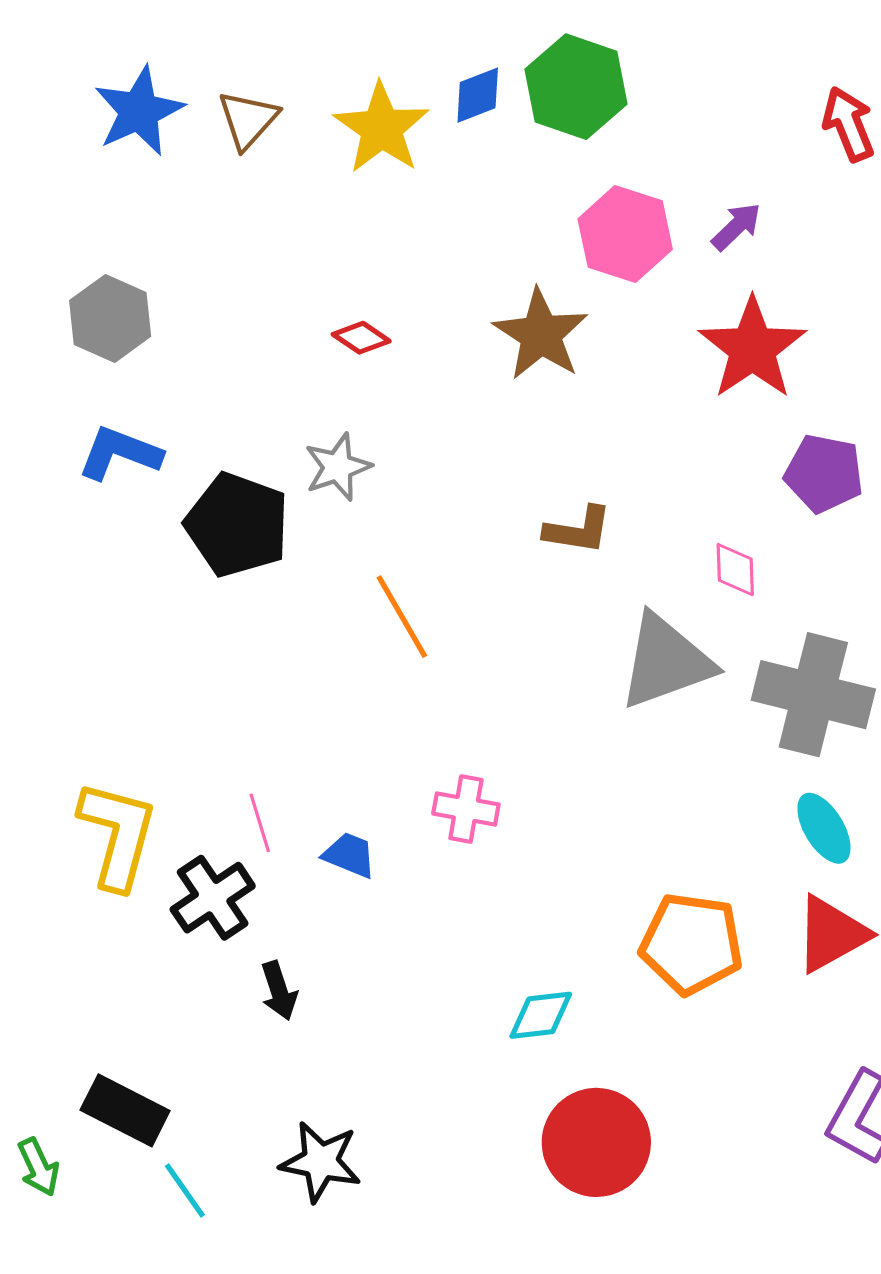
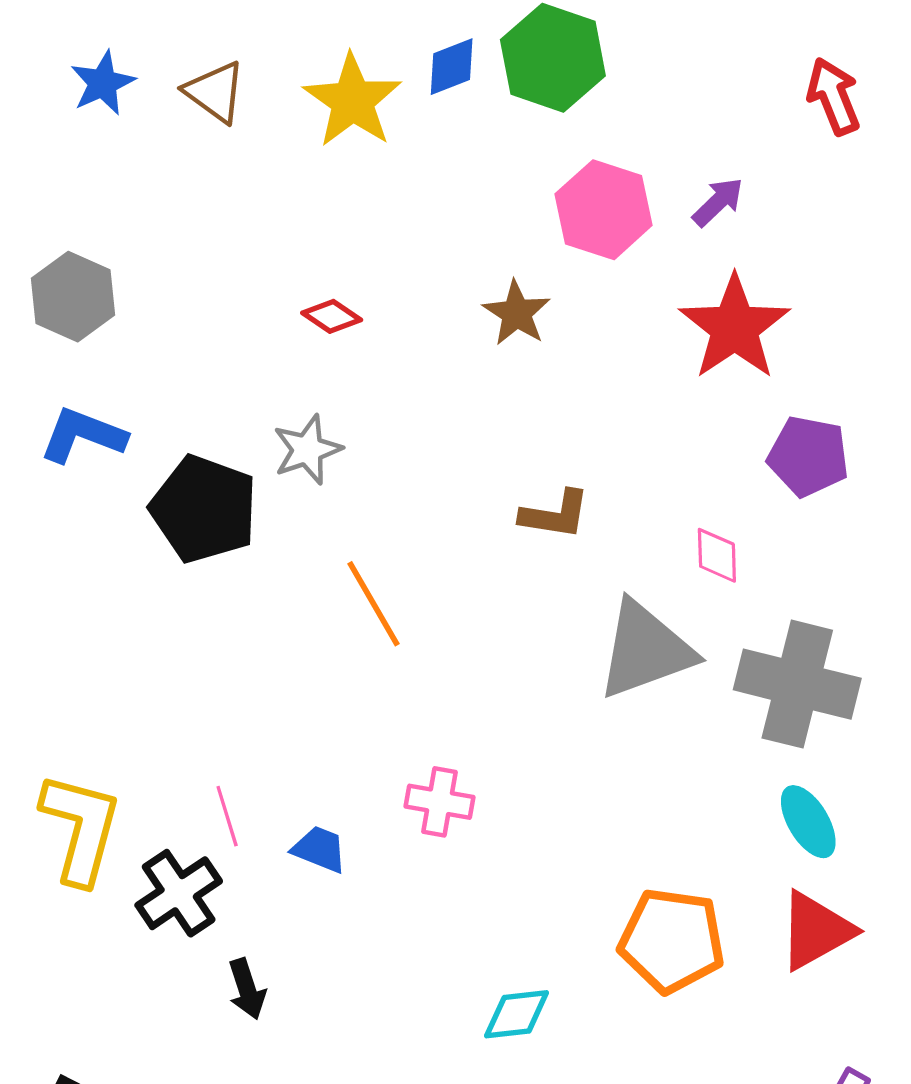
blue star: (139, 111) -> (103, 83), size x0.7
brown triangle: (248, 120) -> (215, 92), turned -36
brown star: (541, 335) -> (517, 313), size x0.7

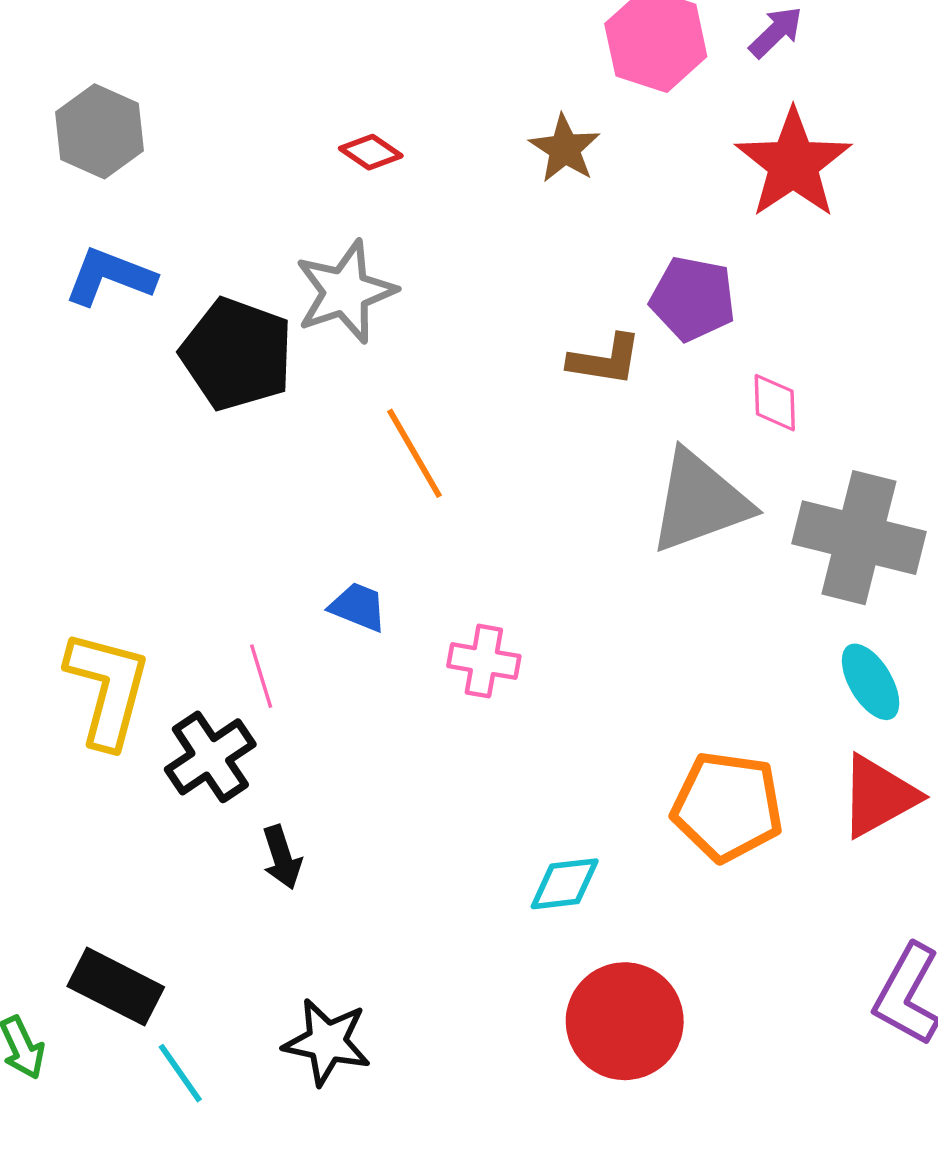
gray star: (307, 450) -> (345, 292), size x1.4
purple pentagon: (808, 456) -> (693, 299), moved
blue trapezoid: (320, 849) -> (358, 607), moved

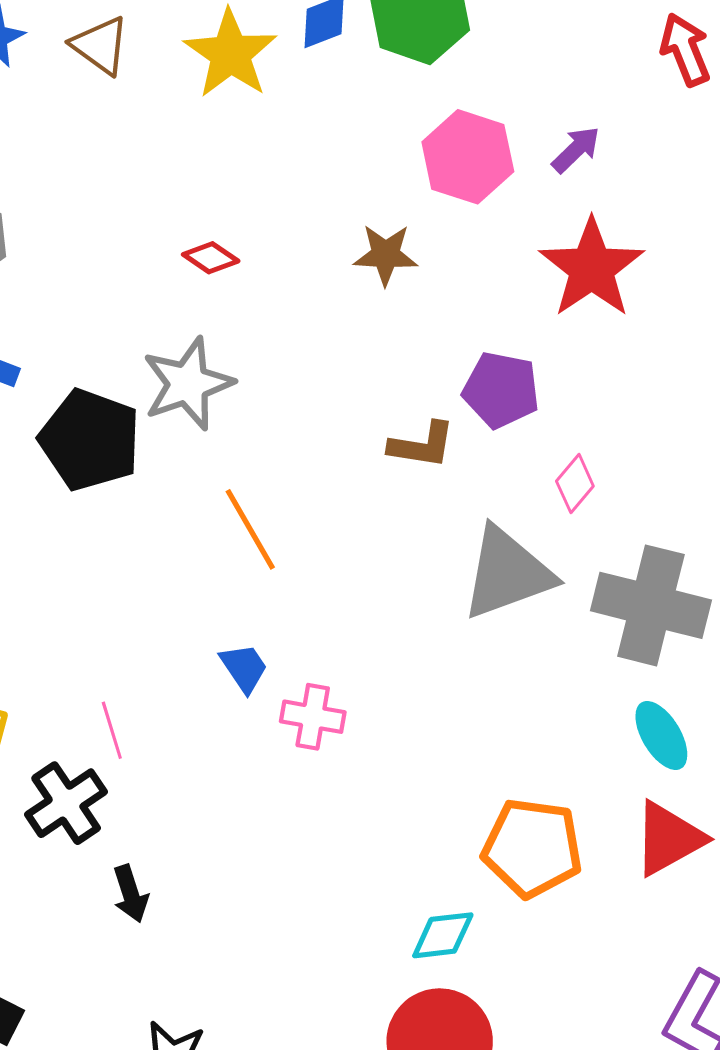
brown star: (565, 149) -> (386, 255), turned -30
pink diamond: (775, 403) -> (575, 484), turned 42
blue trapezoid: (358, 607) -> (244, 668), moved, turned 34
cyan diamond: (565, 884) -> (443, 935), moved

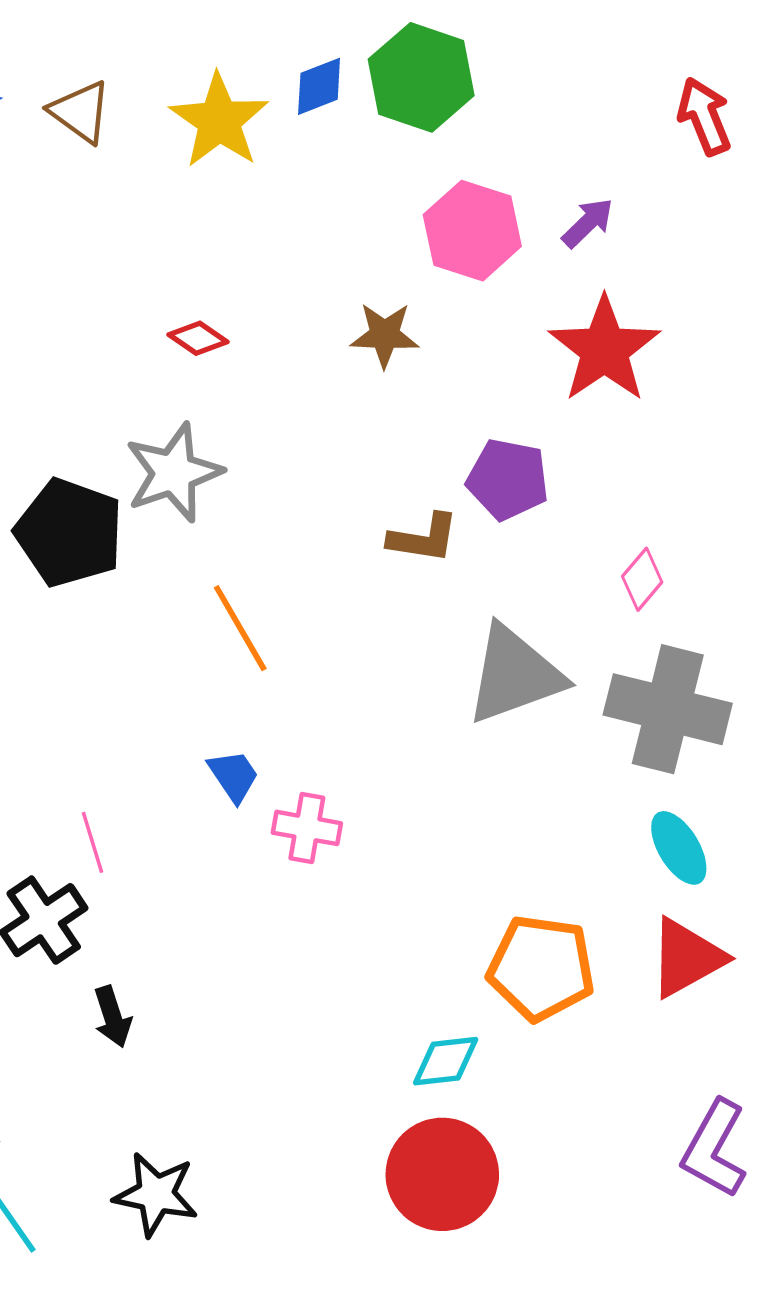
pink diamond: (575, 484) -> (642, 579), moved

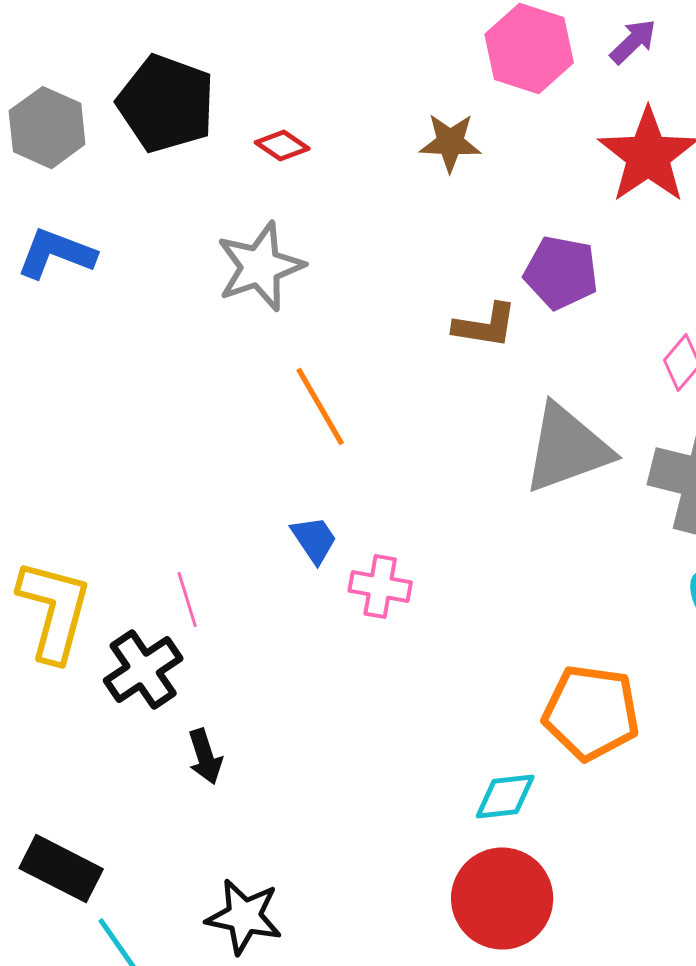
black pentagon: (69, 533) -> (166, 104), moved

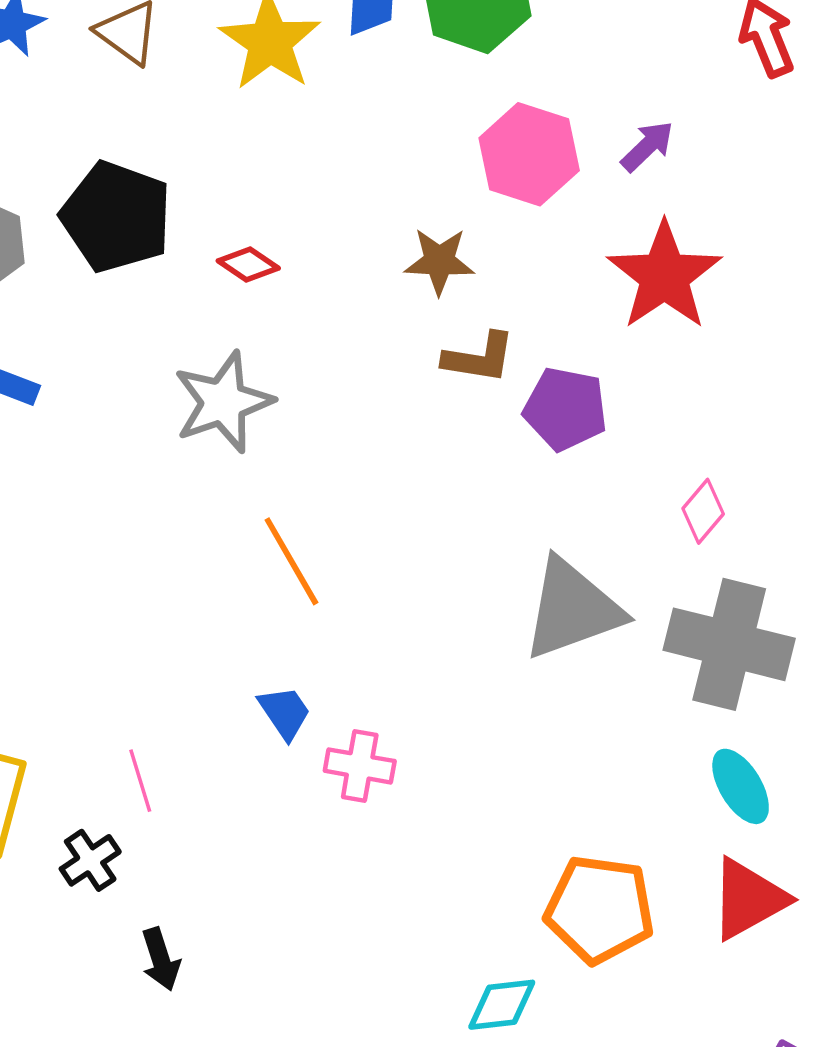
brown L-shape: (485, 326) -> (479, 358), moved
black cross: (143, 670) -> (90, 860), size x0.7

